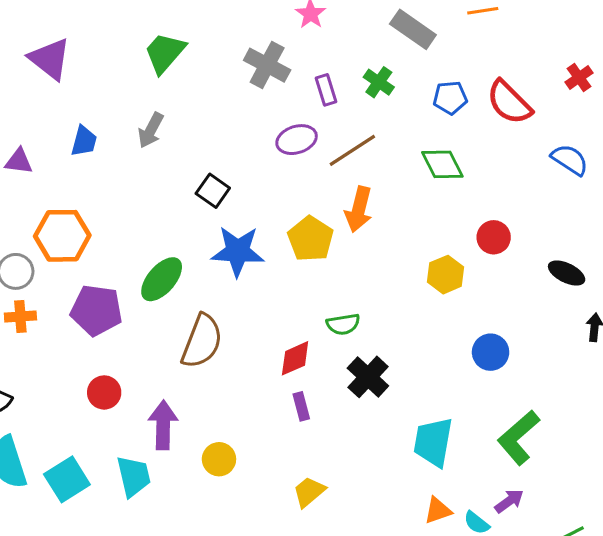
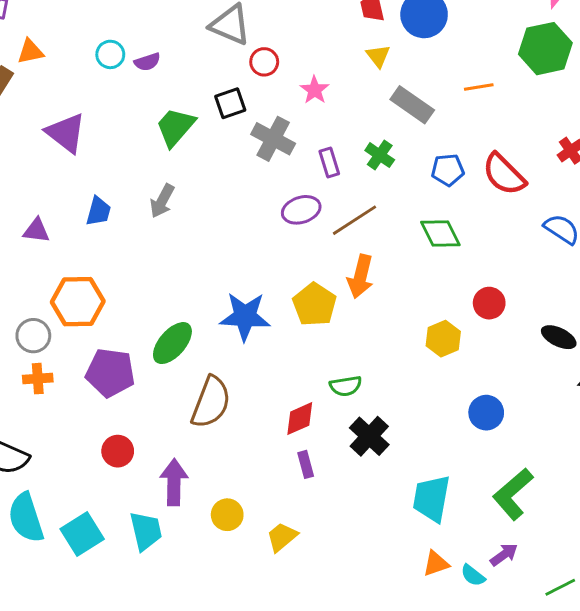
black square: (213, 191) -> (230, 103), moved, turned 36
yellow trapezoid: (309, 492) -> (282, 537), moved

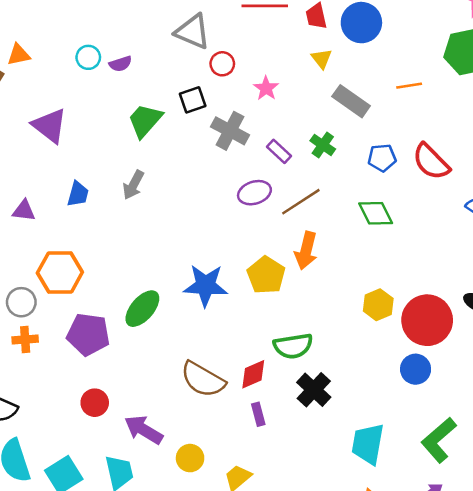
purple rectangle: (329, 162) -> (279, 151), turned -30
red circle: (489, 303) -> (427, 320), moved, size x1.8
green semicircle: (346, 386) -> (293, 346), size x1.4
brown semicircle: (211, 402) -> (203, 379), moved, turned 99
purple arrow: (174, 482) -> (144, 430), turned -60

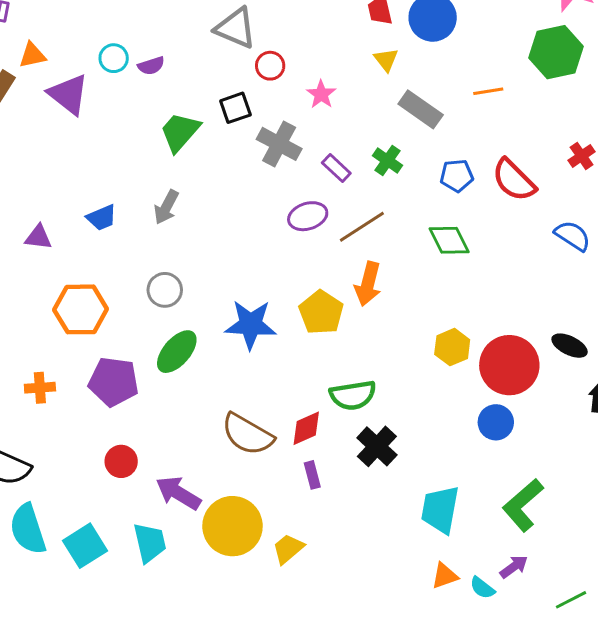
purple triangle: (50, 126) -> (68, 94), moved
blue trapezoid: (78, 194) -> (102, 218), turned 52
gray circle: (21, 302) -> (165, 290), moved
yellow circle: (190, 458) -> (232, 526), size x1.8

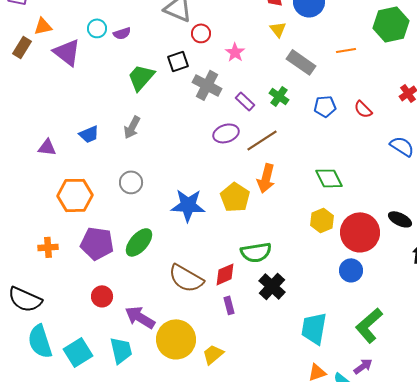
red semicircle: (514, 180) -> (363, 109), size x0.6
green diamond: (449, 240) -> (329, 178), moved
green ellipse: (177, 352) -> (139, 242), moved

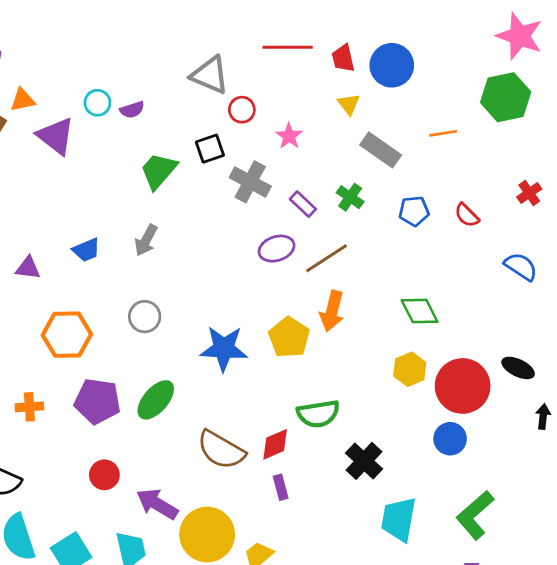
black cross: (272, 286) -> (364, 461), moved

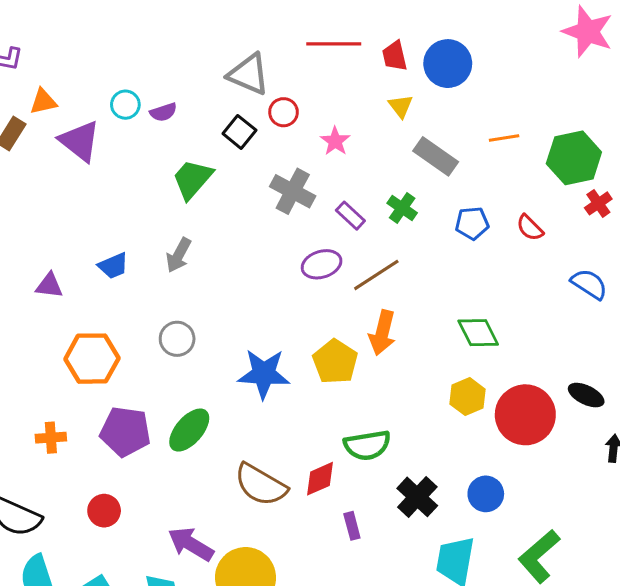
green hexagon: (506, 97) -> (574, 158), moved
black square: (210, 149) -> (239, 132), moved, turned -32
blue circle: (450, 439) -> (486, 494), moved
red circle: (104, 475) -> (104, 511), moved
purple rectangle: (281, 487) -> (352, 526), moved

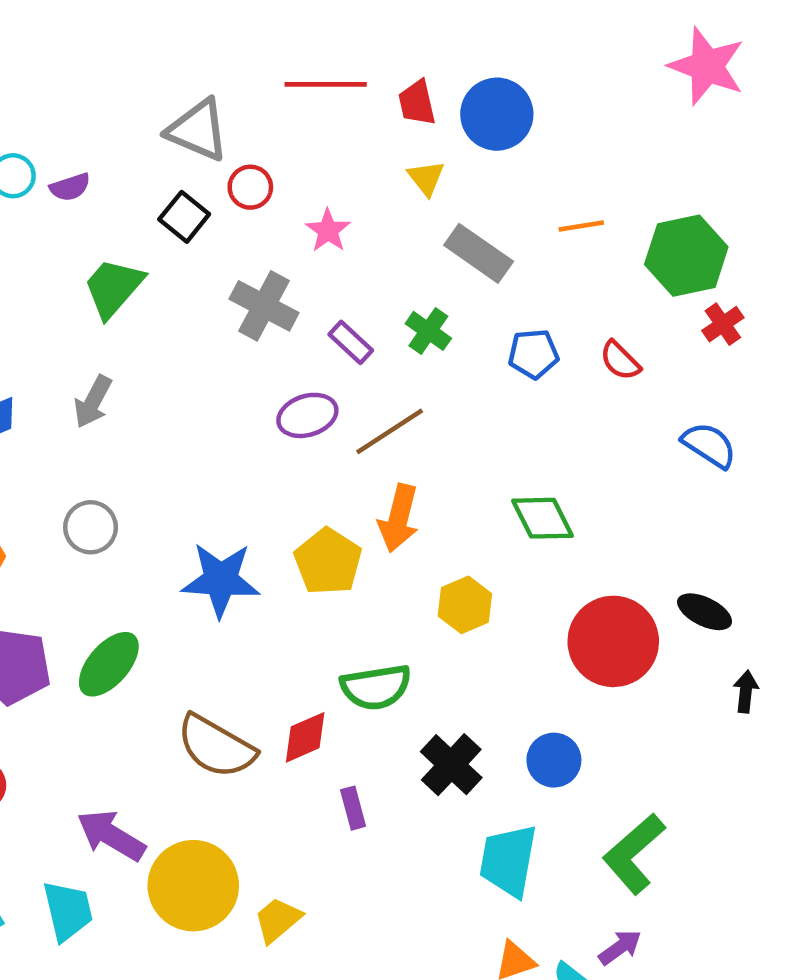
yellow hexagon: (468, 397) -> (465, 605), moved

